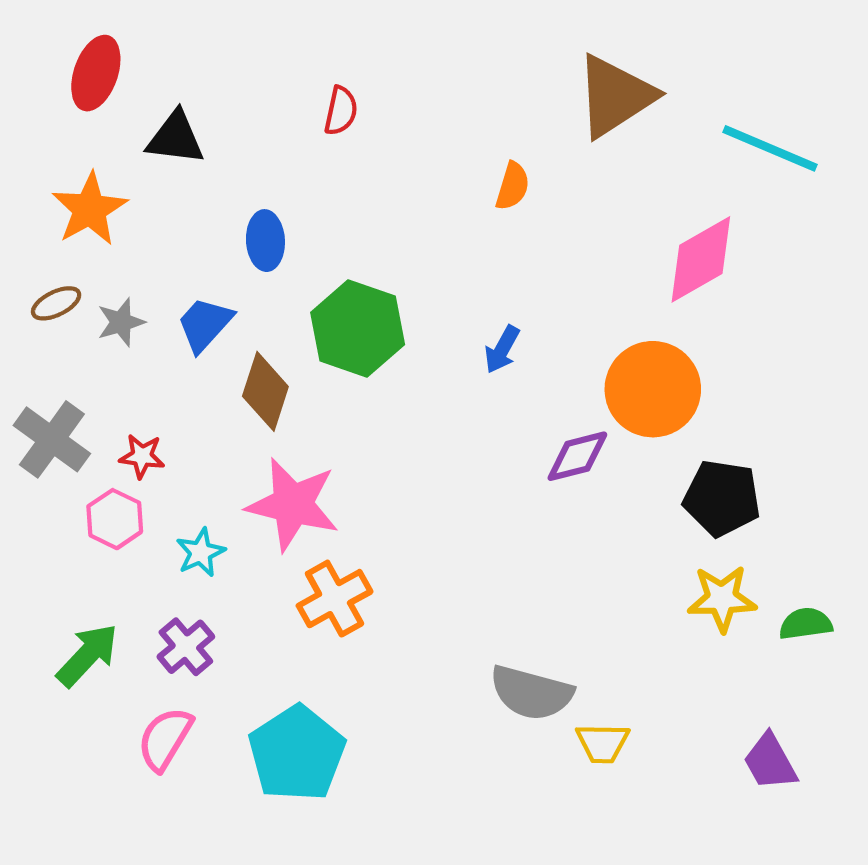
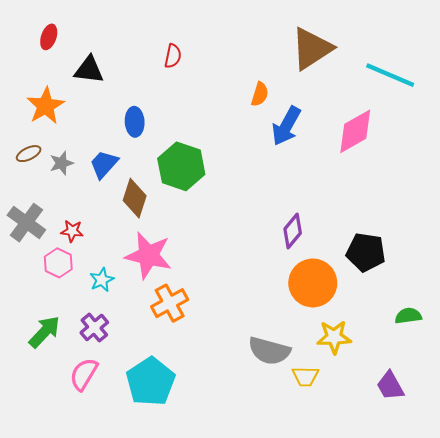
red ellipse: (96, 73) -> (49, 37), size x0.7
blue arrow: (502, 349) -> (286, 126), moved, size x1.6
orange circle: (653, 389) -> (313, 283), moved
purple diamond: (577, 456) -> (293, 231), turned -36
yellow star: (722, 599) -> (334, 337), moved

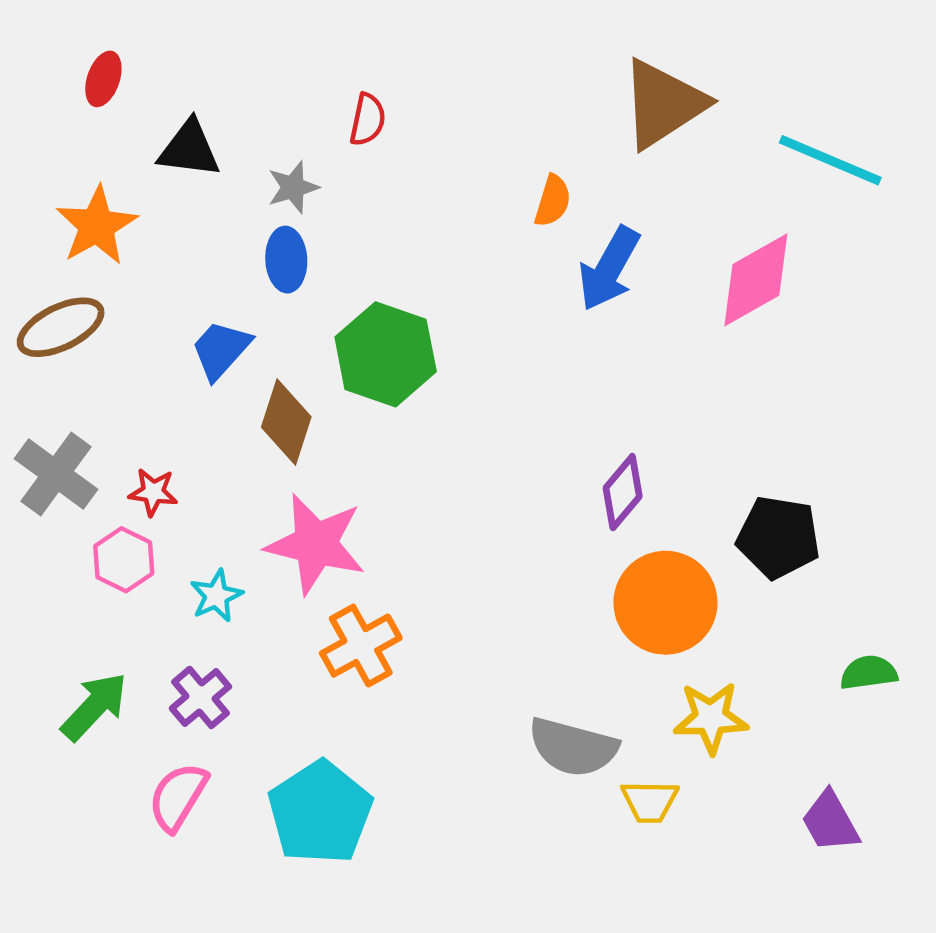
brown ellipse: (29, 154) -> (61, 327), size x1.6
gray star: (61, 163) -> (293, 187), moved

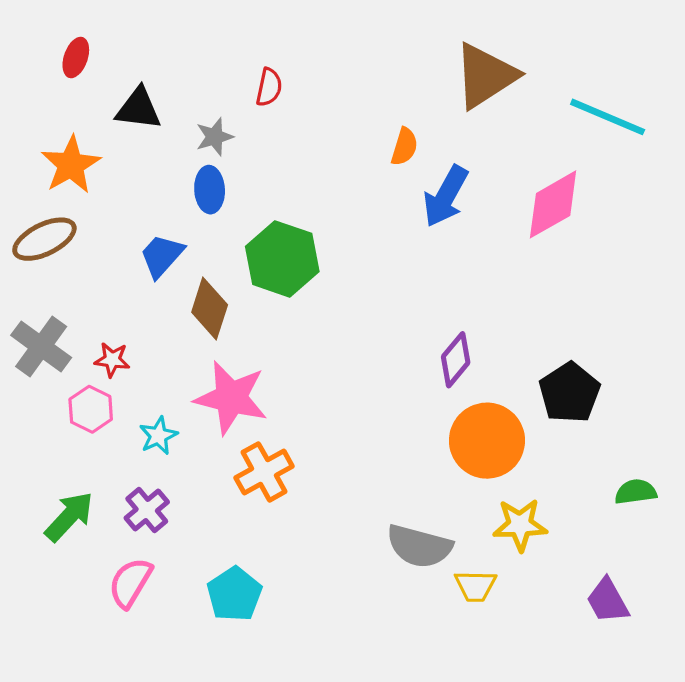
black pentagon: (778, 537) -> (570, 393), turned 30
cyan pentagon: (320, 813) -> (234, 594), size x0.7

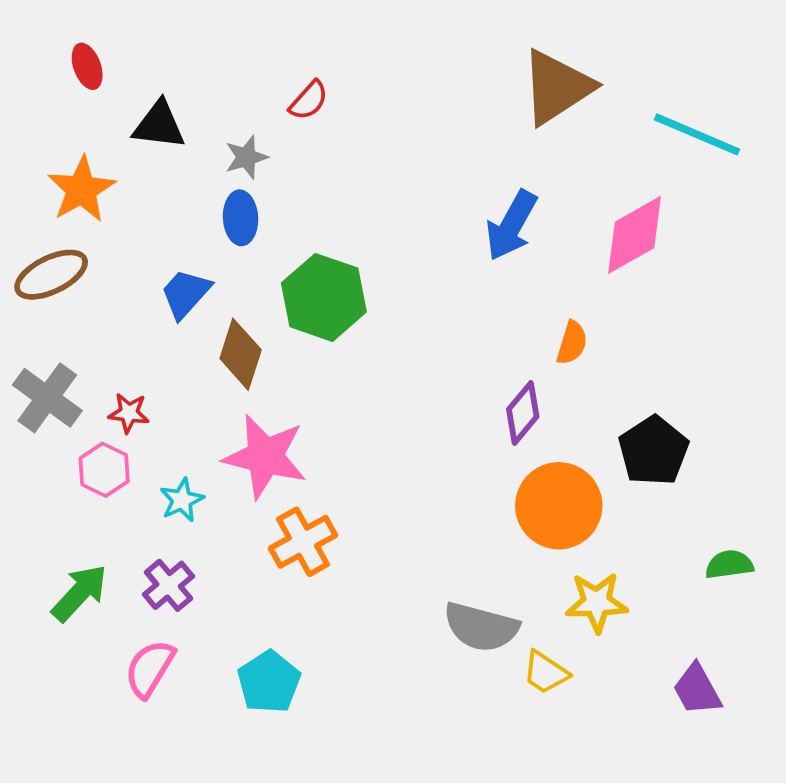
red ellipse: (76, 58) -> (87, 66), turned -39
red semicircle: (269, 87) -> (309, 100), turned 30
orange semicircle: (404, 147) -> (572, 343), moved
yellow trapezoid: (475, 586) -> (545, 672), turned 33

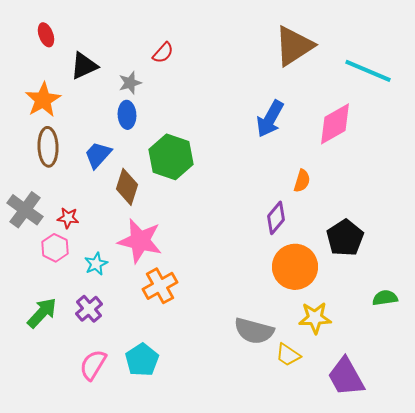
black triangle: (159, 125) -> (84, 66), turned -32
brown ellipse: (51, 275) -> (48, 147), moved, turned -66
pink semicircle: (150, 669) -> (93, 365), moved
purple trapezoid: (697, 689) -> (346, 377), moved, size x1.4

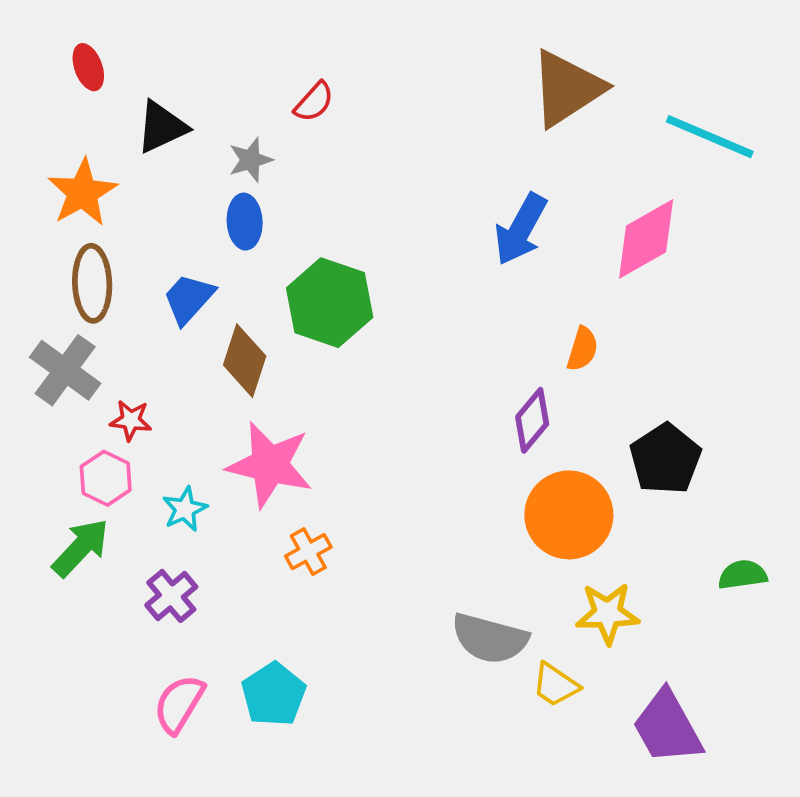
gray cross: (25, 210) -> (65, 370), moved
orange cross: (160, 286) -> (308, 552), size x0.7
green arrow: (42, 313) -> (81, 548), moved

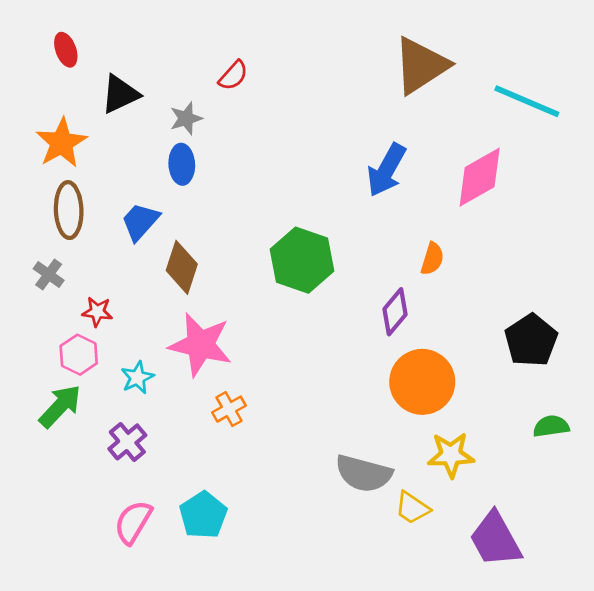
green hexagon: (330, 303) -> (302, 260), moved
gray cross: (65, 370) -> (49, 274), size x0.6
black pentagon: (665, 459) -> (531, 340), moved

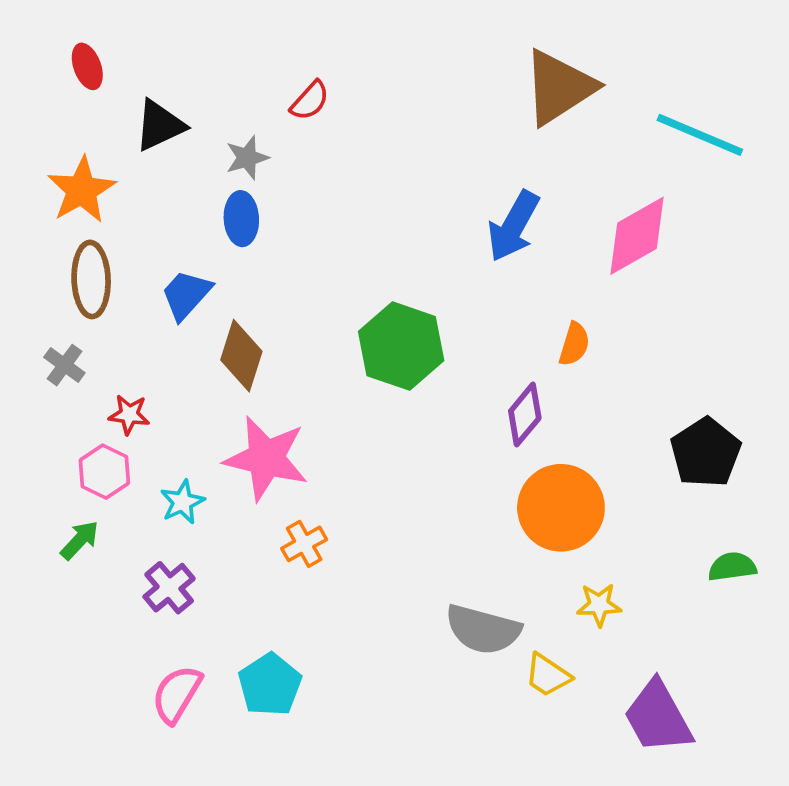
green arrow: (60, 406) -> (80, 540), size x0.7
yellow star: (451, 455) -> (599, 605), size x0.7

